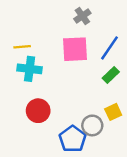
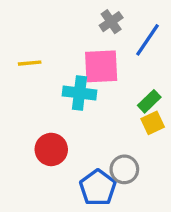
blue line: (109, 48) -> (148, 40), moved
cyan cross: (30, 69) -> (79, 93), moved
yellow square: (113, 112) -> (153, 123), moved

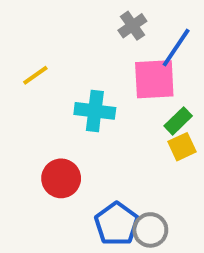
yellow line: (30, 63) -> (35, 75), turned -30
pink square: (101, 66) -> (154, 79), moved
gray circle: (124, 169) -> (150, 230), moved

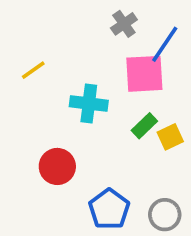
green rectangle: (178, 121) -> (144, 126), moved
gray circle: (150, 230) -> (165, 215), moved

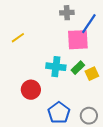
gray cross: (124, 24) -> (67, 13), turned 32
cyan cross: (89, 103) -> (56, 67), moved

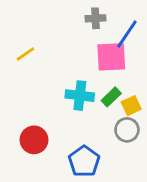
red circle: (31, 90) -> (34, 140), moved
gray circle: (89, 116) -> (127, 130), moved

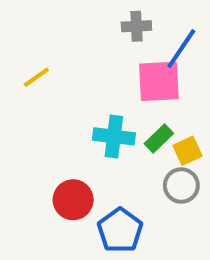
red circle: (34, 140) -> (73, 200), moved

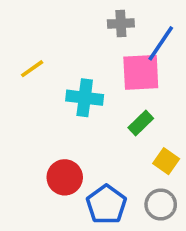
cyan cross: (114, 136) -> (85, 98), moved
yellow square: (187, 151) -> (166, 161), moved, turned -30
gray circle: (181, 185) -> (161, 205), moved

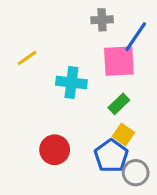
yellow square: (166, 161) -> (123, 134), moved
blue pentagon: (106, 205) -> (111, 156), moved

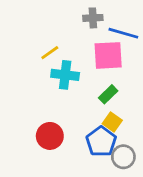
blue line: (136, 37) -> (123, 33), turned 72
yellow line: (27, 58) -> (50, 53), moved

